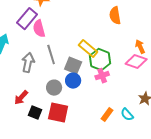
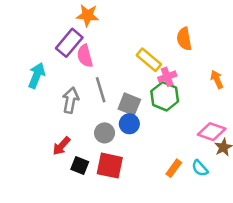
yellow rectangle: (88, 49) -> (149, 60), moved
pink diamond: (136, 62) -> (212, 132), moved
pink cross: (102, 76) -> (167, 77), moved

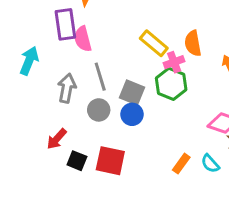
orange semicircle: (184, 39) -> (193, 43), moved
purple rectangle: (69, 43) -> (65, 24), turned -48
gray circle: (105, 133) -> (99, 110), moved

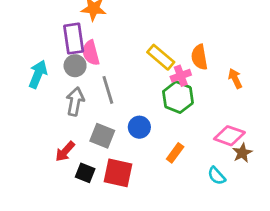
gray square: (132, 93) -> (102, 136), moved
gray circle: (99, 110) -> (75, 66), moved
orange rectangle: (181, 164) -> (175, 153), moved

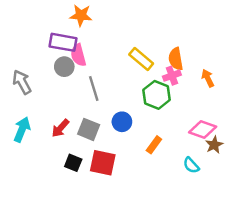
purple rectangle: (74, 39) -> (63, 42), turned -72
cyan arrow: (38, 74) -> (22, 129), moved
pink cross: (181, 76) -> (172, 76), moved
gray arrow: (75, 101) -> (22, 82), moved, turned -40
red arrow: (65, 151) -> (60, 128), moved

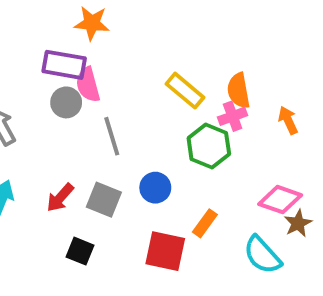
red square: (103, 163) -> (165, 251), moved
cyan semicircle: (191, 165) -> (262, 255), size x1.5

